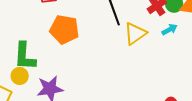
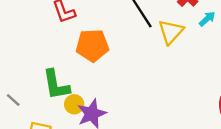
yellow circle: (20, 76) -> (74, 104), moved

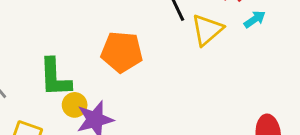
orange pentagon: (92, 45) -> (122, 52), moved

